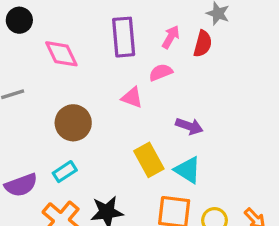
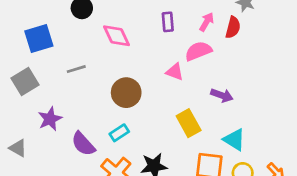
purple rectangle: (124, 37) -> (168, 22), size x0.6
pink semicircle: (161, 72) -> (198, 51), size x1.4
cyan triangle: (188, 170) -> (234, 140), moved
purple semicircle: (21, 185) -> (83, 144), turned 68

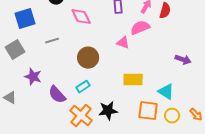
purple arrow: (222, 95) -> (183, 60), moved
purple star: (50, 119) -> (33, 77), turned -30
yellow rectangle: (189, 123) -> (133, 80), turned -60

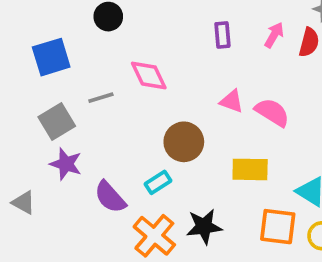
pink diamond: (81, 17) -> (149, 76), moved
pink semicircle: (140, 28) -> (272, 112), moved, turned 54
gray square: (15, 50) -> (57, 122), moved
brown circle: (88, 58) -> (184, 142), moved

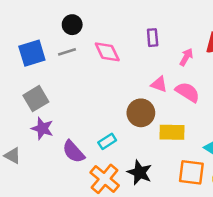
pink arrow: (274, 35) -> (186, 57), moved
pink diamond: (149, 76) -> (107, 52), moved
gray line: (101, 98) -> (67, 52), moved
brown circle: (184, 142) -> (141, 113), moved
black star: (204, 227) -> (140, 172), turned 30

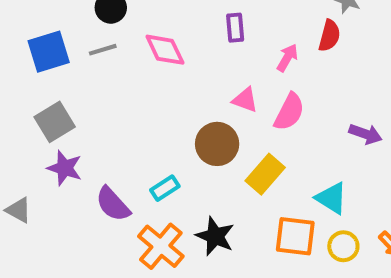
pink semicircle: (188, 92) -> (289, 112), turned 85
yellow rectangle: (172, 132) -> (265, 174), turned -50

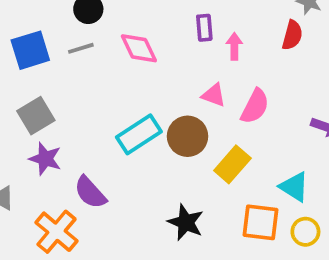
pink arrow: (287, 58) -> (234, 46), moved, turned -30
cyan rectangle: (165, 188) -> (139, 134), moved, size x1.6
orange cross: (161, 246) -> (57, 232), moved

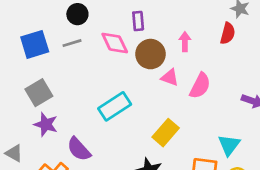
purple rectangle: (204, 28) -> (138, 21), moved
brown circle: (188, 136) -> (150, 54), moved
yellow rectangle: (232, 164) -> (166, 133), moved
cyan triangle: (294, 187) -> (229, 145), turned 35

